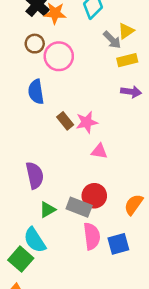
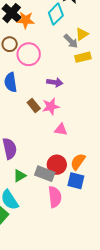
purple arrow: (131, 92) -> (55, 82), moved
orange semicircle: (134, 205) -> (78, 162), moved
blue square: (118, 244) -> (76, 181), moved, turned 30

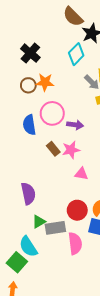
orange star: (26, 20) -> (45, 82), moved
pink circle: (29, 54) -> (52, 113), moved
gray rectangle: (45, 174) -> (55, 228), moved, turned -30

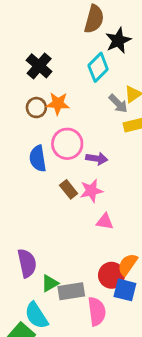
brown semicircle: (73, 17) -> (94, 19), turned -120
purple semicircle: (28, 194) -> (27, 263), moved
red circle: (77, 210) -> (112, 275), moved

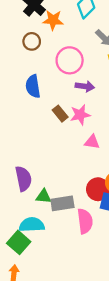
orange star: (58, 104) -> (53, 20), moved
pink circle: (67, 144) -> (70, 60), moved
green triangle: (50, 283) -> (44, 196), turned 35
cyan semicircle: (36, 315) -> (32, 225), turned 120

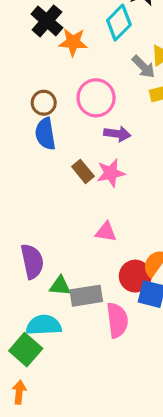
brown circle: (32, 41) -> (44, 103), moved
pink triangle: (92, 142) -> (106, 232), moved

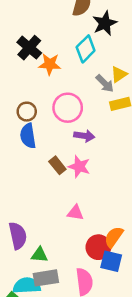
pink star: (111, 173) -> (79, 167), turned 30
gray rectangle: (86, 296) -> (46, 278), moved

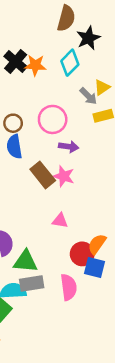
orange star: (50, 64) -> (35, 65), moved
brown rectangle: (57, 165) -> (43, 175), size x1.5
green triangle: (40, 255) -> (25, 261), size x1.5

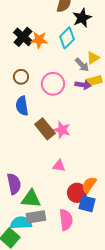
brown circle: (13, 123) -> (21, 77), moved
purple arrow: (69, 147) -> (83, 85), moved

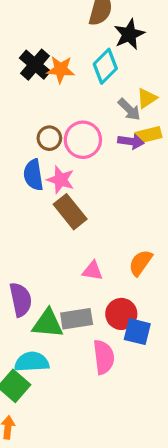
brown circle: (21, 77) -> (49, 138), moved
pink star: (62, 130) -> (61, 180), moved
orange semicircle: (89, 185) -> (140, 263), moved
gray rectangle: (36, 217) -> (77, 319), moved

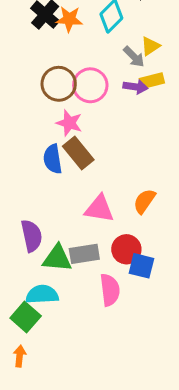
brown circle: (49, 138) -> (59, 84), size x1.5
blue semicircle: (33, 175) -> (53, 159), moved
pink triangle: (93, 271) -> (99, 209), size x1.5

